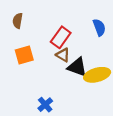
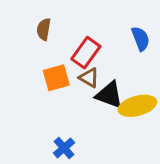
brown semicircle: (18, 21) -> (44, 29), moved
orange square: (24, 55) -> (56, 78), moved

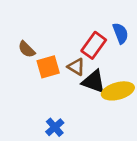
brown semicircle: (44, 29) -> (27, 49), moved, turned -54
red rectangle: (86, 53) -> (94, 45), moved

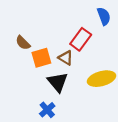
blue semicircle: (121, 33) -> (104, 16), moved
black triangle: (94, 82) -> (58, 82), moved, turned 30

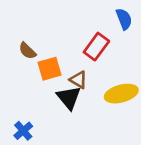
brown triangle: (66, 58) -> (78, 80), moved
blue cross: (47, 110) -> (23, 131), moved

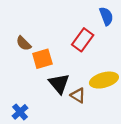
brown triangle: (78, 80) -> (78, 95), moved

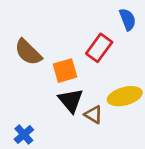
brown semicircle: (24, 43) -> (28, 52), size x1.5
orange square: (42, 59) -> (65, 71), moved

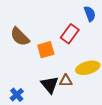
black triangle: (71, 100) -> (50, 85), moved
brown triangle: (93, 115) -> (66, 81), turned -32

